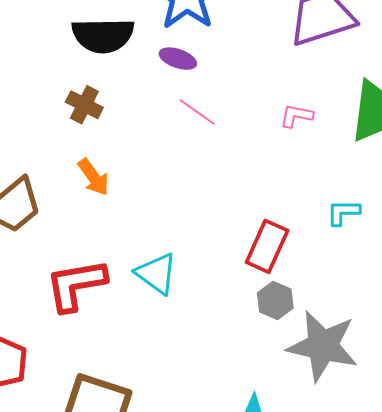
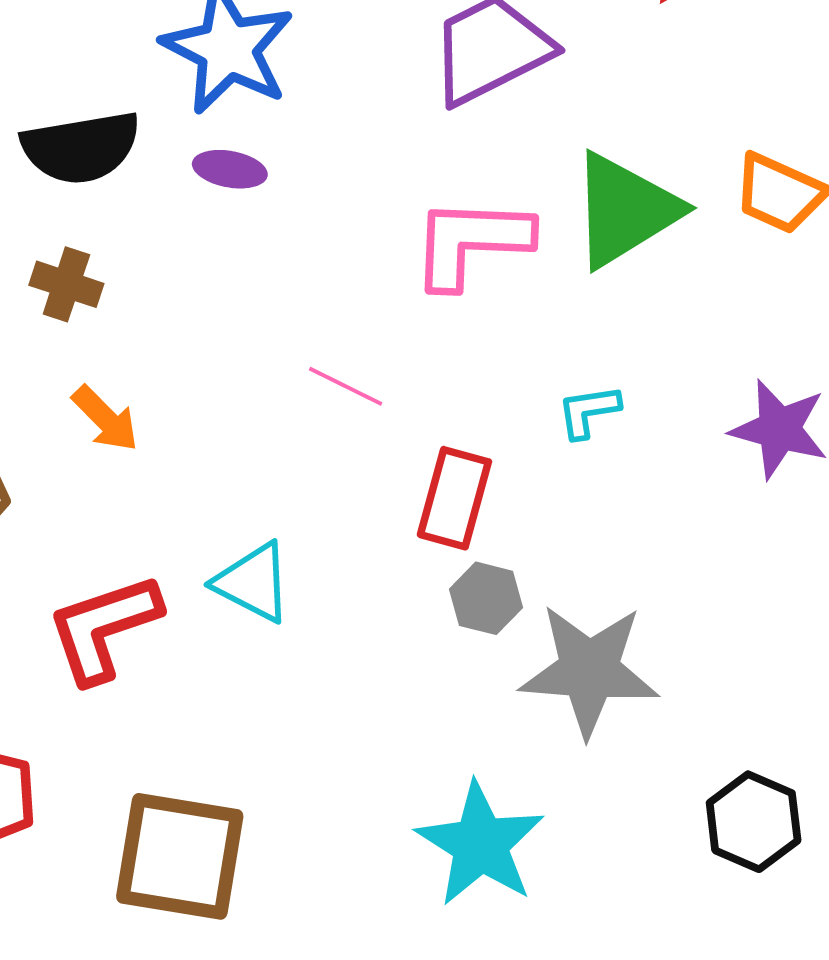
pink line: (197, 112) -> (346, 386), moved
pink L-shape: (296, 116) -> (471, 242), size x2.0

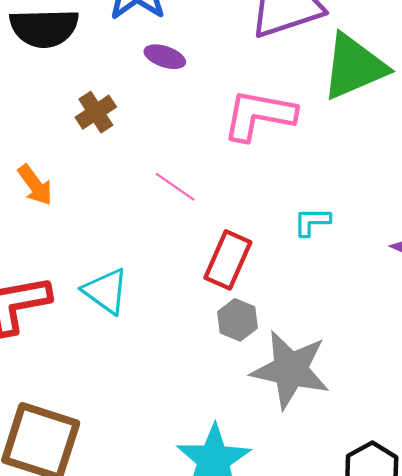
purple ellipse: (230, 169) -> (165, 57), moved
green triangle: (625, 210) -> (354, 67), moved
brown cross: (66, 284) -> (96, 112), moved, turned 30

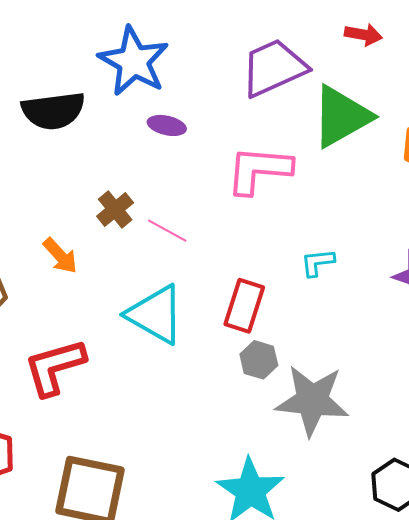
brown cross: (96, 112) -> (115, 209), moved
pink line: (175, 187) -> (167, 231), moved
cyan triangle: (106, 291) -> (155, 314), moved, size x1.4

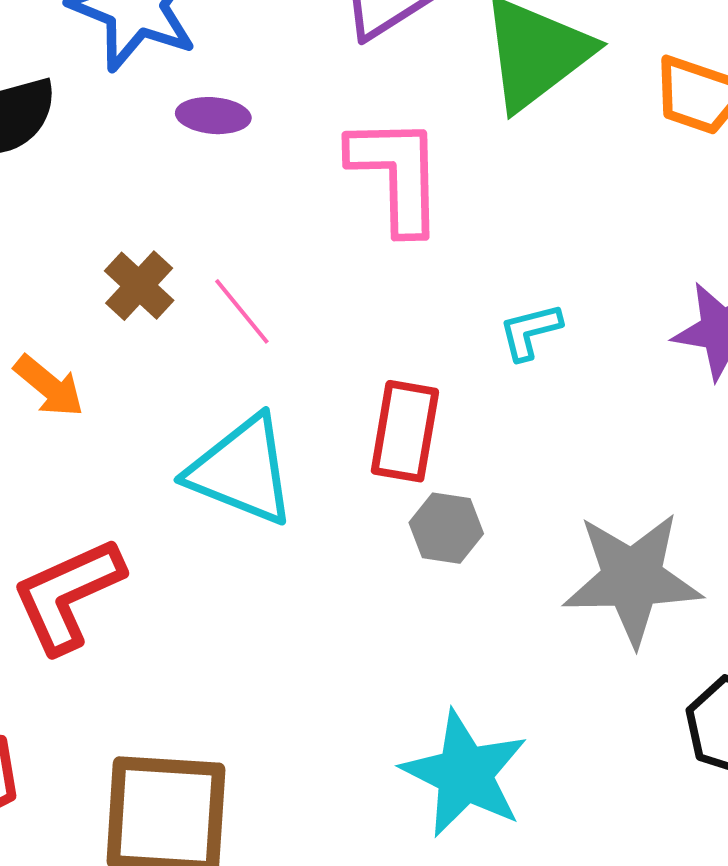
pink L-shape: (259, 170) -> (397, 174), turned 92
pink line: (167, 231) -> (242, 311), turned 30
gray star: (312, 400) -> (632, 579), moved

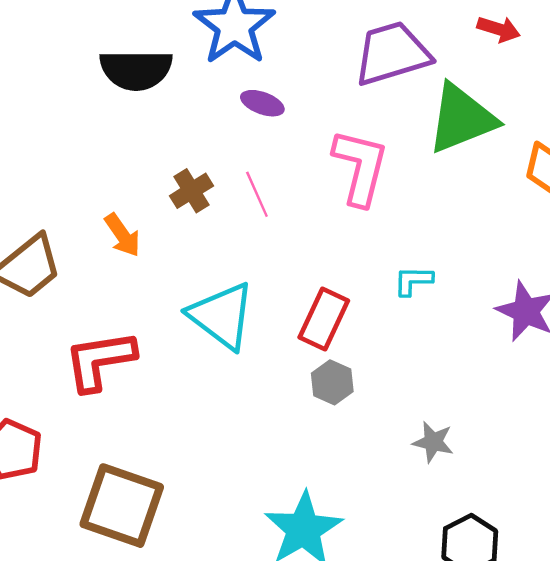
pink line: (242, 311) -> (257, 194), moved
gray star: (632, 579) -> (433, 442), size x0.5

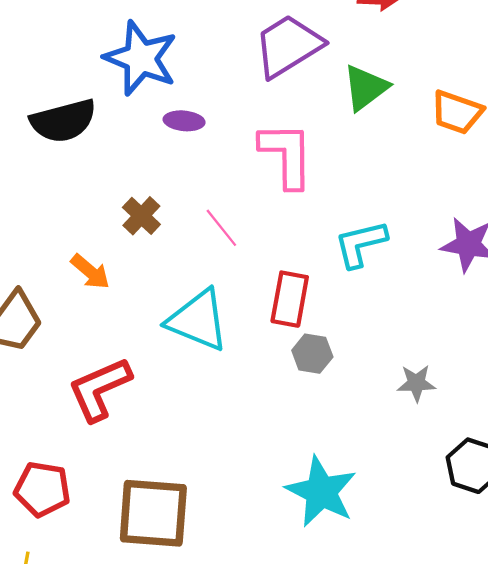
green triangle: (462, 119) -> (366, 88), size x0.7
pink line: (257, 194) -> (221, 228), moved
cyan L-shape: (413, 281) -> (361, 244), size x1.5

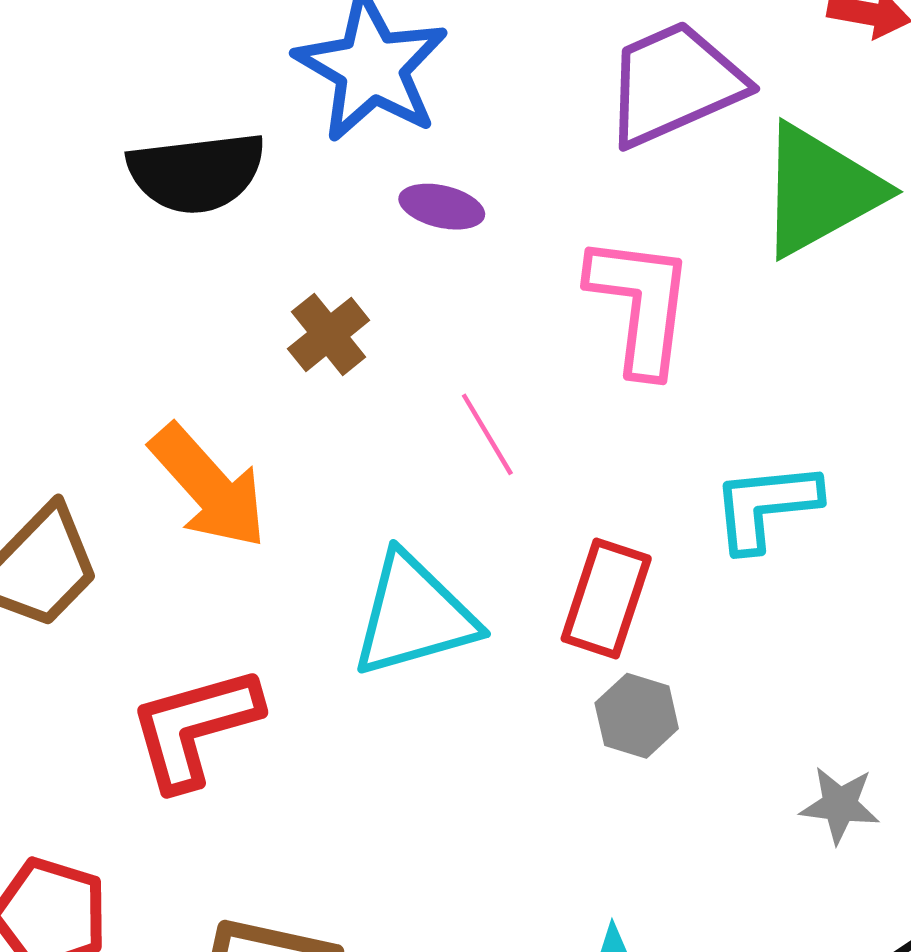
green triangle: (366, 88) -> (820, 190), size x1.4
brown cross: (141, 216) -> (329, 334), moved
orange arrow: (90, 272) -> (209, 487), size x1.6
cyan triangle: (198, 320) -> (414, 615), turned -46

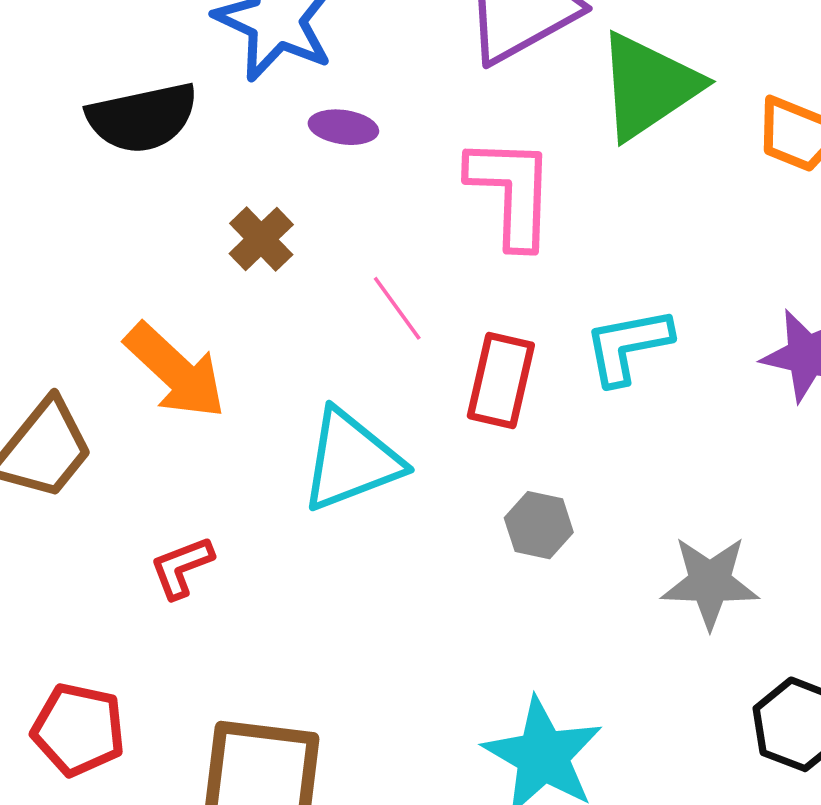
red rectangle: (606, 598) -> (501, 380), moved
red L-shape: (195, 727) -> (182, 567), size x0.6
gray star: (840, 805) -> (710, 582), size x1.5

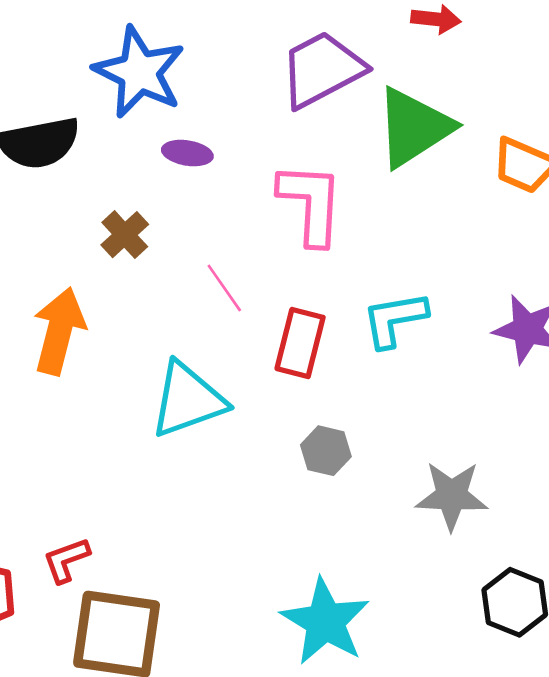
orange arrow: (175, 371) -> (59, 331), turned -120
red L-shape: (182, 567) -> (66, 560), moved

